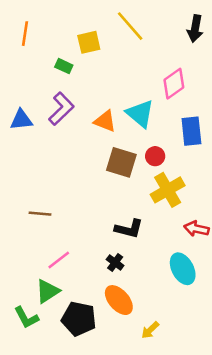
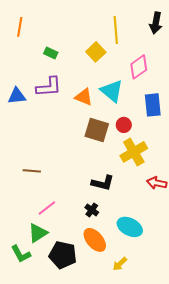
yellow line: (130, 26) -> (116, 30), moved, turned 36
yellow square: (89, 42) -> (96, 52), moved, turned -30
purple L-shape: (61, 109) -> (49, 87), turned 40
cyan ellipse: (183, 269) -> (130, 227), moved, turned -35

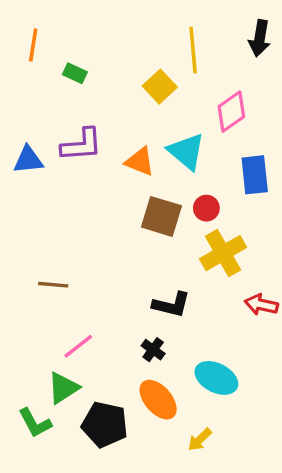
green rectangle: (51, 53) -> (75, 73), moved

